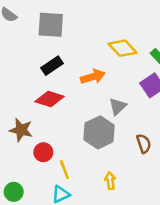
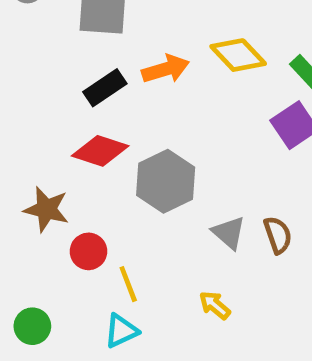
orange arrow: (93, 77) -> (166, 69), moved
gray triangle: (118, 106) -> (229, 233), moved, turned -36
gray hexagon: (99, 132) -> (166, 181), moved
yellow arrow: (110, 181) -> (215, 305), turned -42

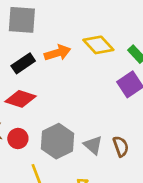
gray hexagon: (166, 181) -> (57, 141), moved
red circle: (88, 251) -> (18, 138), moved

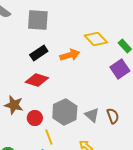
orange arrow: (57, 53) -> (70, 55), moved
red circle: (18, 138) -> (35, 118), moved

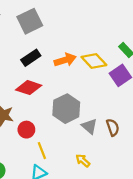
gray square: (38, 20) -> (30, 21), turned -30
yellow diamond: (96, 39) -> (94, 61), moved
gray hexagon: (65, 112) -> (66, 109), moved

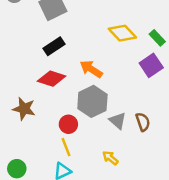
orange arrow: (65, 60) -> (91, 69), moved, turned -130
yellow diamond: (94, 61) -> (122, 33), moved
red circle: (26, 130) -> (68, 124), moved

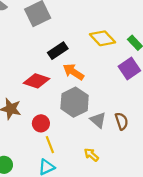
black rectangle: (54, 46) -> (58, 51), moved
red circle: (68, 124) -> (41, 123), moved

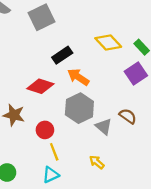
brown semicircle: (122, 121) -> (128, 116), moved, turned -36

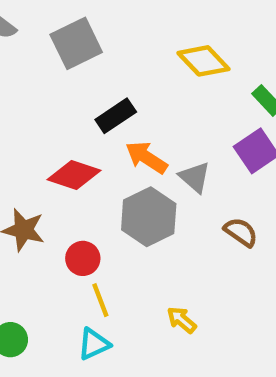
yellow diamond: (108, 42) -> (204, 61), moved
gray triangle: (104, 126) -> (195, 177), moved

